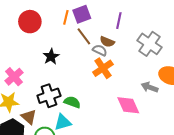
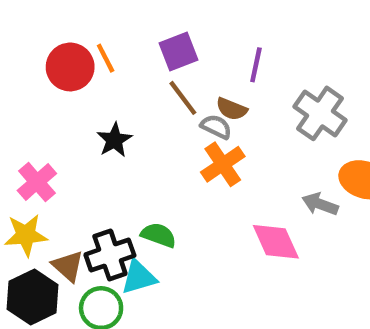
orange line: (66, 17) -> (106, 58), moved, turned -40
black cross: (49, 96) -> (110, 255), moved

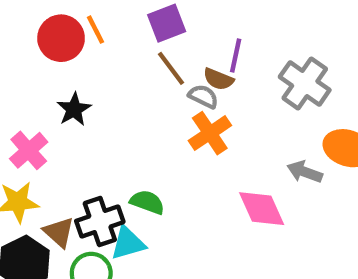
purple line: (256, 65) -> (236, 55), moved
black star: (114, 140) -> (74, 109), moved

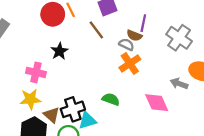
brown line: (171, 68) -> (96, 30), moved
pink cross: (29, 150) -> (36, 72), turned -36
green semicircle: (147, 202) -> (111, 99), moved

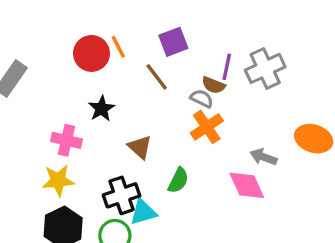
gray cross: (179, 38) -> (265, 68), moved, turned 30
gray arrow: (179, 84) -> (264, 157), moved
green semicircle: (111, 99) -> (178, 180), turned 96
brown triangle: (52, 115) -> (140, 147), moved

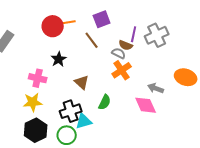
orange line: (118, 47) -> (69, 22), turned -72

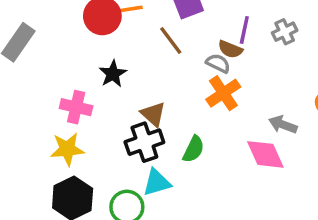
gray cross: (157, 35) -> (285, 32), size x0.6
black cross: (71, 111) -> (144, 142), moved

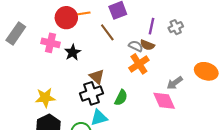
brown semicircle: (230, 49) -> (147, 45), moved
pink cross: (76, 107) -> (51, 43), moved
gray arrow: (283, 125) -> (175, 83), turned -56

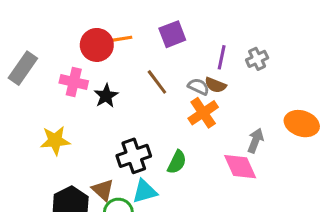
brown line: (107, 32) -> (157, 82), moved
brown triangle: (97, 77) -> (103, 190), moved
gray arrow: (175, 83) -> (256, 141), turned 147
yellow star: (45, 98) -> (55, 141), moved

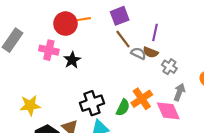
gray cross: (257, 59) -> (169, 67), moved, turned -32
brown line: (157, 82) -> (123, 39), moved
orange cross: (203, 113) -> (142, 99), moved
yellow star: (55, 141) -> (30, 105), moved

